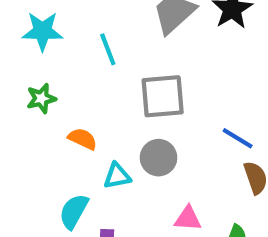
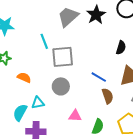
cyan line: (108, 49) -> (44, 41), moved
cyan triangle: (117, 176) -> (38, 103), moved

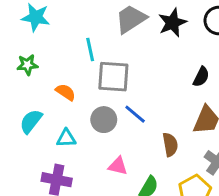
blue line: (99, 77) -> (135, 114), moved
orange semicircle: (24, 78) -> (66, 92), moved
cyan semicircle: (20, 112) -> (31, 121), moved

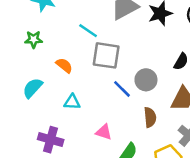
cyan line: (90, 49) -> (88, 31), turned -48
gray circle: (104, 120) -> (146, 80), moved
cyan triangle: (66, 138) -> (72, 102), moved

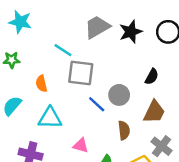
orange semicircle: (64, 65) -> (41, 84), turned -140
cyan triangle: (72, 102) -> (50, 118), size x1.5

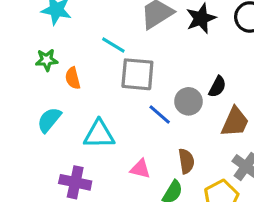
black semicircle: (152, 77) -> (217, 87), moved
orange semicircle: (41, 84) -> (73, 78), moved
brown semicircle: (124, 130) -> (186, 161), moved

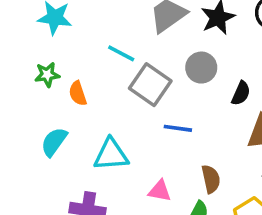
gray square: (137, 74) -> (150, 85), turned 33
gray circle: (188, 101) -> (201, 68), moved
blue line: (160, 114) -> (178, 128), turned -30

